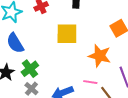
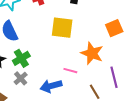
pink line: (90, 82) -> (70, 71), moved

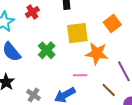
yellow square: (62, 28) -> (77, 33), moved
green cross: (21, 58) -> (47, 50), moved

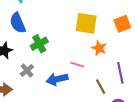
green cross: (47, 50) -> (39, 44), moved
orange star: (97, 53) -> (99, 48), size x0.7

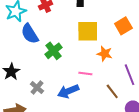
blue semicircle: (18, 23) -> (30, 34), moved
green cross: (39, 44) -> (53, 51), moved

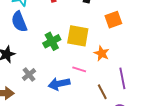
orange square: (123, 26) -> (113, 20), moved
yellow square: (88, 31) -> (78, 36), moved
blue semicircle: (30, 34) -> (19, 22), moved

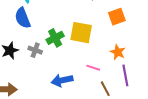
orange star: (102, 53) -> (118, 52), moved
pink line: (79, 69) -> (93, 68), moved
gray cross: (29, 75) -> (35, 50), moved, turned -32

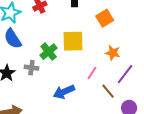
pink line: (93, 68) -> (92, 73), turned -64
purple line: (125, 75) -> (125, 74), turned 60

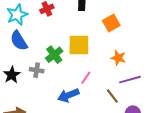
pink line: (92, 73) -> (86, 78), moved
purple line: (125, 74) -> (130, 80), turned 35

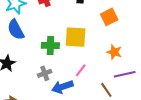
green cross: (54, 55) -> (50, 45), turned 36
gray cross: (37, 70) -> (45, 73), moved, turned -32

